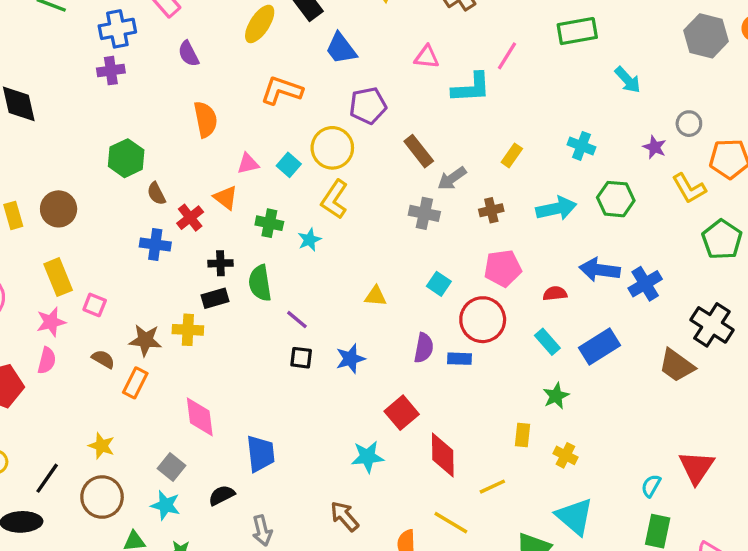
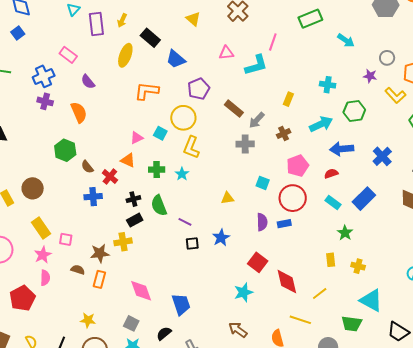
purple cross: (111, 71) -> (45, 101), turned 35
orange semicircle: (205, 119) -> (79, 112), moved
blue arrow: (600, 270) -> (342, 149), moved

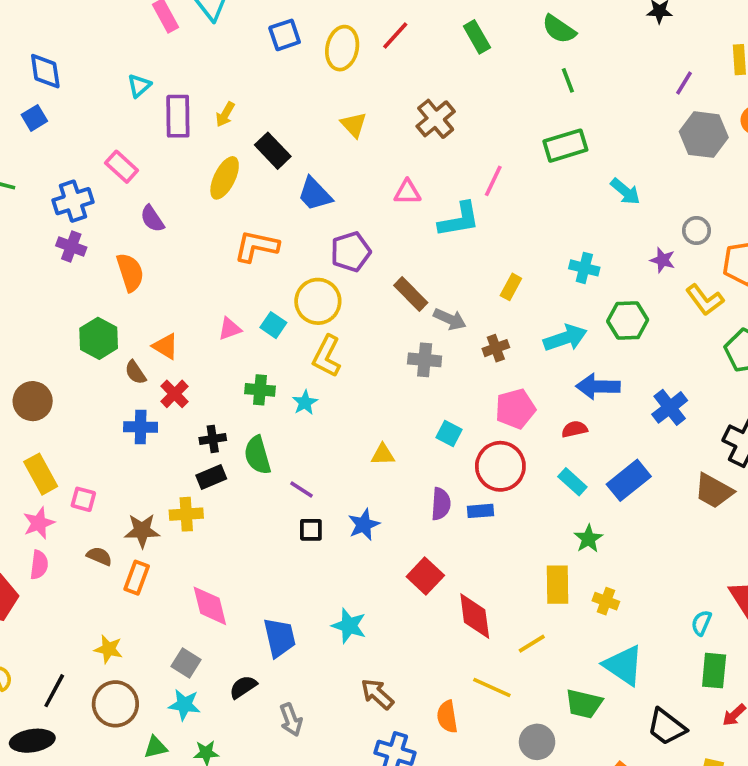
gray arrow: (257, 120) -> (450, 319), turned -114
orange triangle: (128, 160) -> (165, 346), moved
yellow rectangle: (331, 260) -> (558, 585), size x1.5
cyan star: (243, 292) -> (349, 626), moved, turned 30

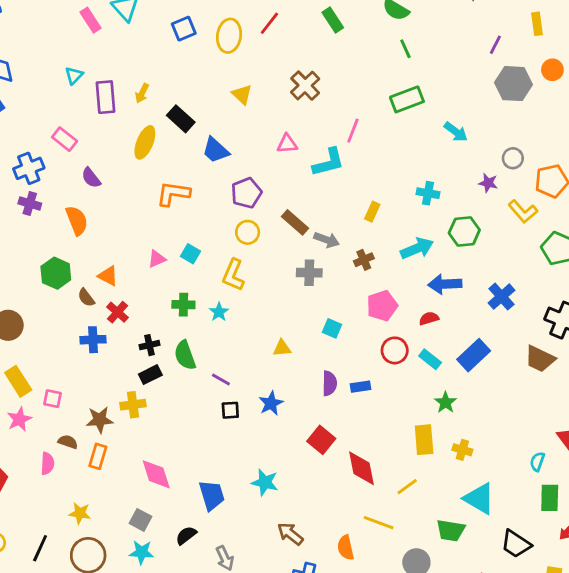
yellow circle: (318, 301) -> (248, 232), moved, size x0.7
red circle: (500, 466) -> (395, 350), moved, size x0.7
pink semicircle: (39, 565) -> (47, 464), moved

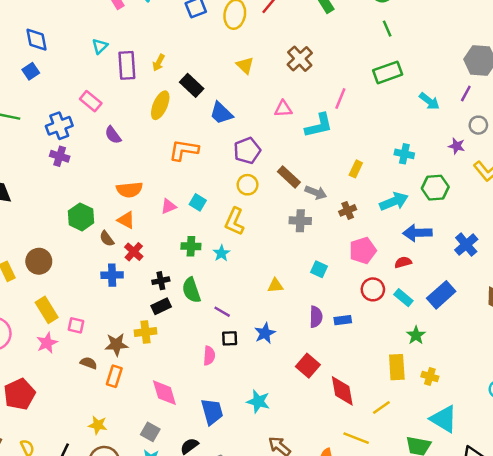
purple line: (495, 45) -> (466, 94), moved
orange semicircle: (77, 220) -> (129, 190), moved, turned 105
pink semicircle: (47, 464) -> (209, 356), moved

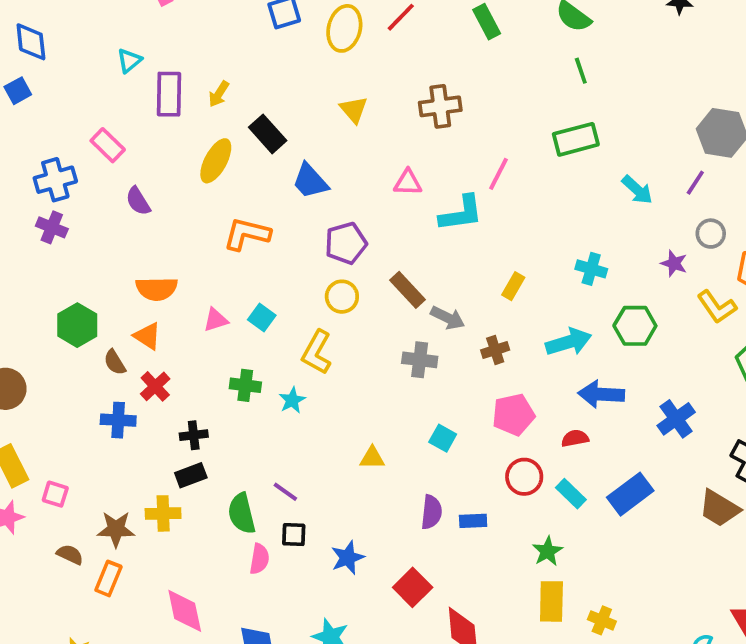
brown cross: (300, 59) -> (440, 106), turned 30
green semicircle: (191, 290) -> (242, 513), moved
blue star: (265, 333) -> (348, 558), moved
green star: (416, 335) -> (547, 551), moved

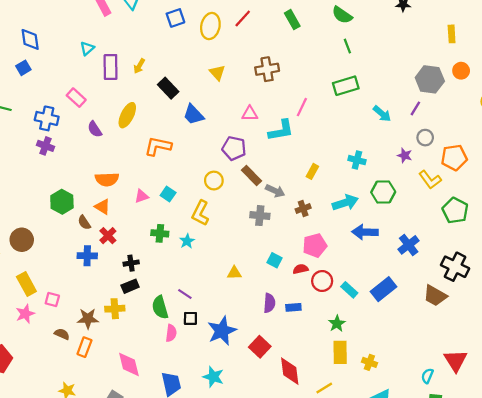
yellow ellipse: (216, 161) -> (127, 115), moved
blue cross: (55, 180) -> (47, 118), turned 30
purple pentagon: (346, 243) -> (234, 148), moved, turned 30
red semicircle: (575, 438) -> (301, 269), moved
blue star: (348, 558) -> (222, 331), size x1.5

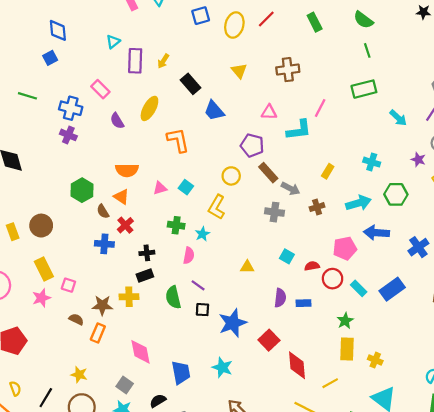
orange L-shape: (158, 146) -> (178, 140), turned 64
pink pentagon: (315, 245) -> (345, 248), moved
pink semicircle: (171, 333) -> (189, 255), moved

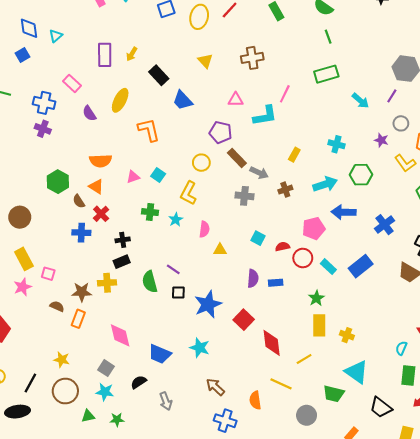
cyan triangle: (113, 42) -> (56, 36), moved
pink semicircle: (189, 255) -> (204, 229), moved
blue trapezoid: (181, 373) -> (160, 354), turned 125

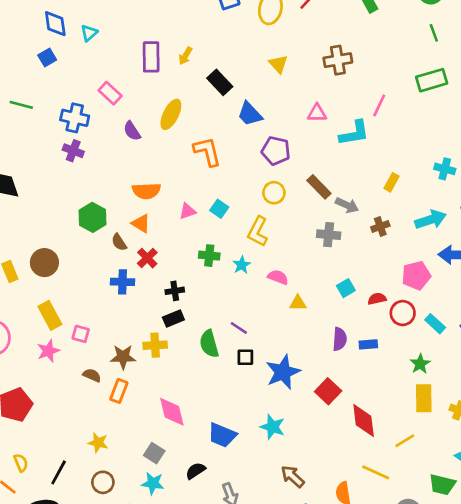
purple pentagon: (221, 132) -> (276, 151), moved
pink semicircle: (204, 229) -> (278, 277), turned -77
cyan square: (258, 238) -> (346, 288), turned 32
brown circle: (65, 391) -> (103, 482), size x0.7

